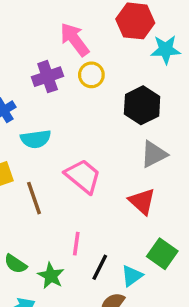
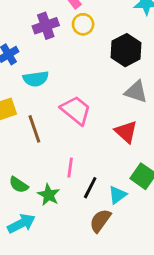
gray triangle: (154, 154) -> (136, 92), turned 45

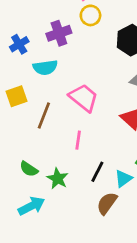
purple cross: (46, 26) -> (59, 33), moved
brown line: (34, 129) -> (44, 115), turned 40
pink line: (70, 168) -> (78, 140), moved

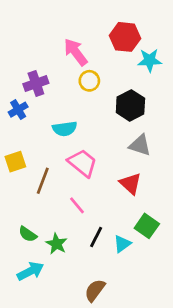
purple cross: (59, 33) -> (36, 84), moved
cyan semicircle: (45, 68) -> (65, 129), moved
pink line: (78, 140) -> (77, 205), turned -48
brown semicircle: (107, 203) -> (95, 290), moved

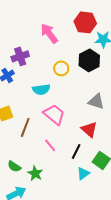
yellow circle: (89, 81) -> (61, 68), moved
black hexagon: (130, 105) -> (89, 60), moved
black line: (96, 237) -> (76, 151), moved

